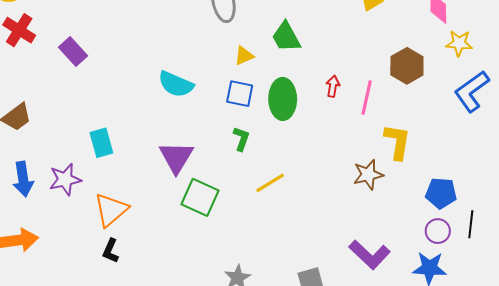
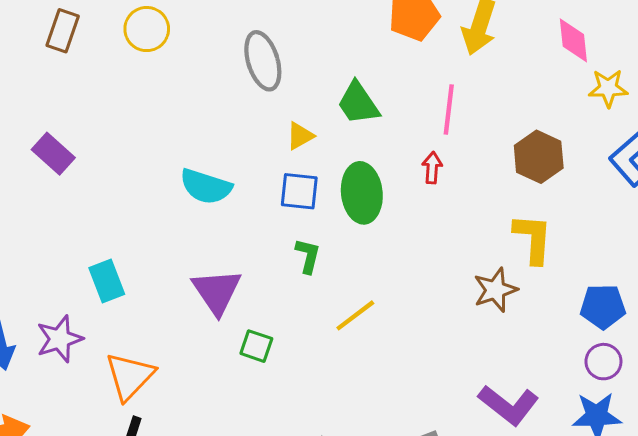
brown hexagon: (407, 66) -> (539, 157), moved
pink line: (367, 98) -> (449, 110), moved
green square: (200, 197) -> (256, 346), size x0.6

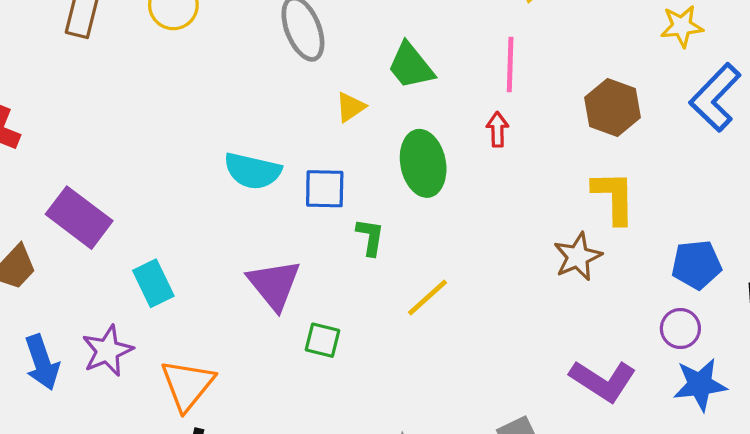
purple rectangle: (53, 154) -> (79, 218), moved, size x1.4
blue square: (299, 191) -> (325, 189), moved
purple circle: (603, 362) -> (680, 329), moved

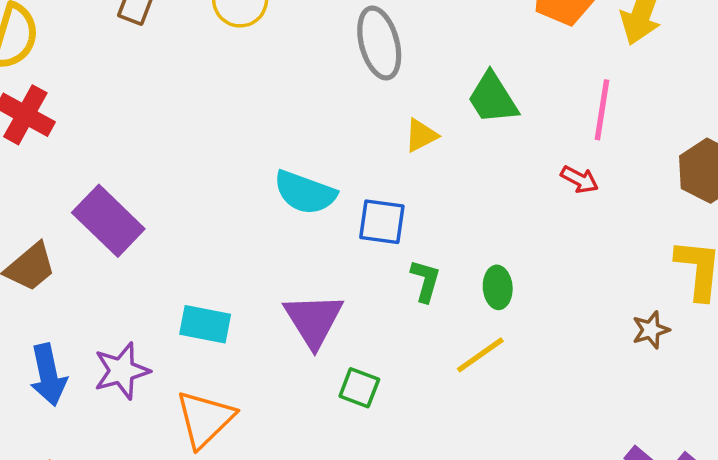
red arrow: (497, 129) -> (580, 179), turned 112
green ellipse: (423, 163) -> (498, 287), moved, size x0.6
brown star: (578, 257) -> (651, 330), size x0.7
cyan rectangle: (153, 283) -> (205, 324), moved, turned -60

